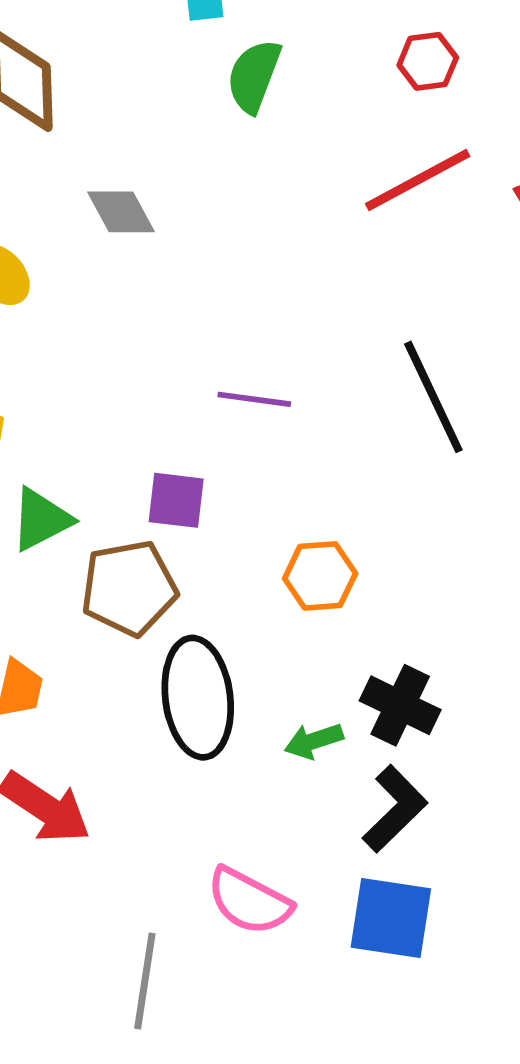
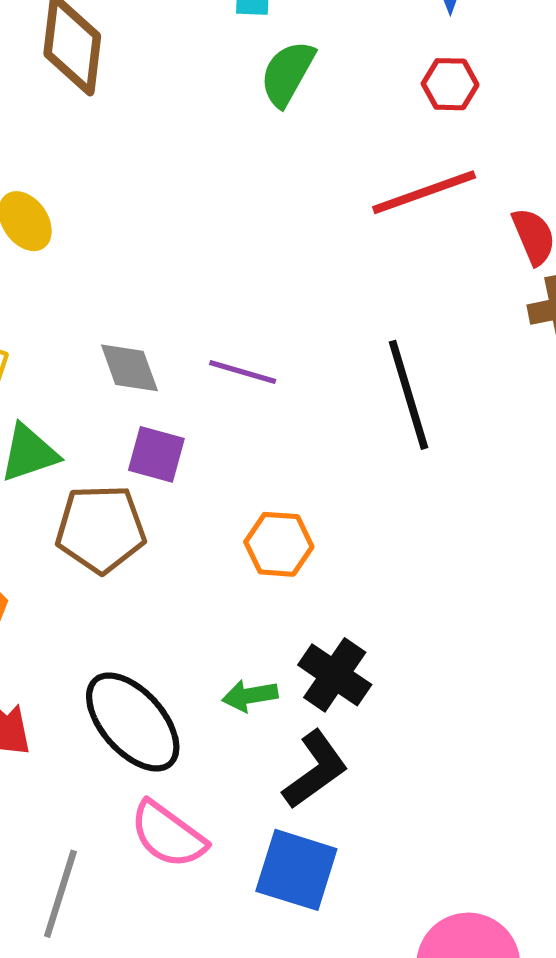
gray diamond: (121, 212) -> (129, 368), moved
black ellipse: (198, 698) -> (133, 722), moved, turned -43

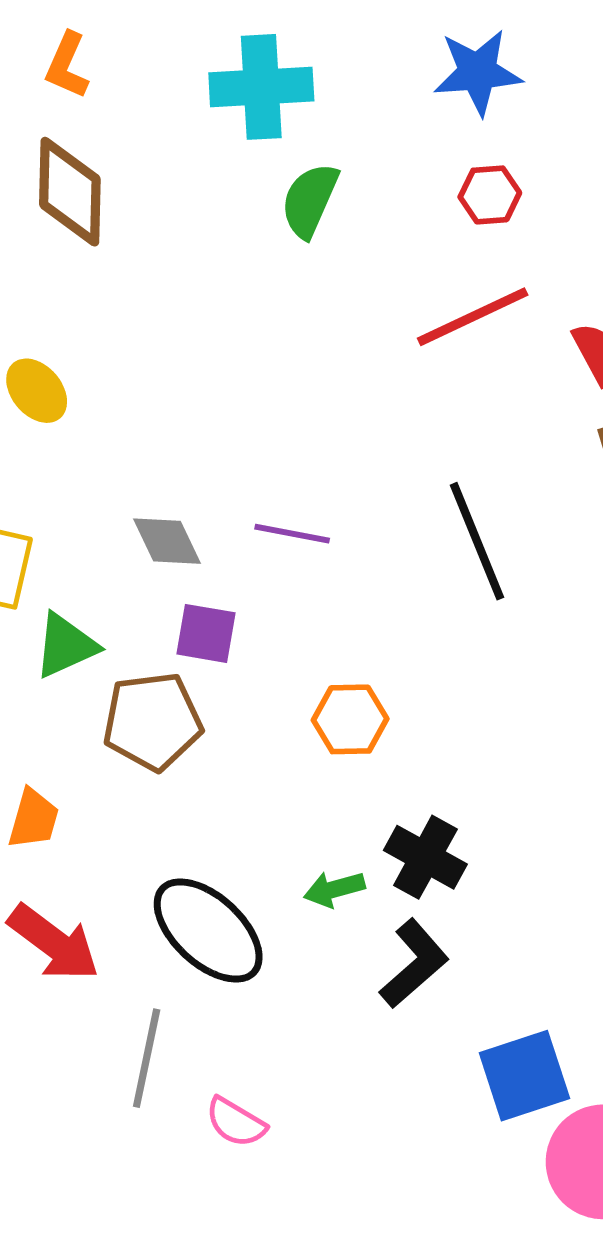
pink semicircle: (168, 835) -> (236, 1122), moved, size x0.7
blue square: (296, 870) -> (524, 1076), moved, turned -30
gray line: (60, 894) -> (147, 1058), moved

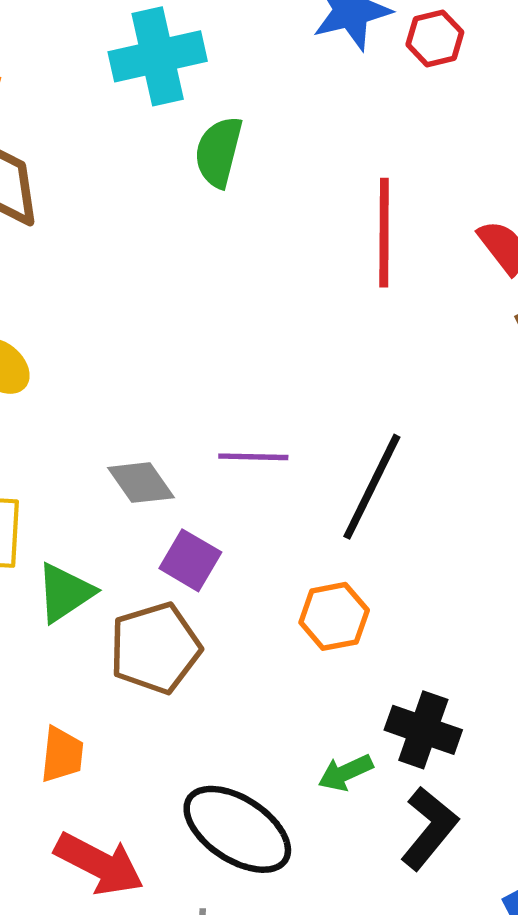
red hexagon: (490, 195) -> (435, 38), moved
red line: (473, 317) -> (384, 233), turned -55
black line: (477, 541) -> (372, 487), moved, turned 58
purple square: (206, 633) -> (190, 560), turned 30

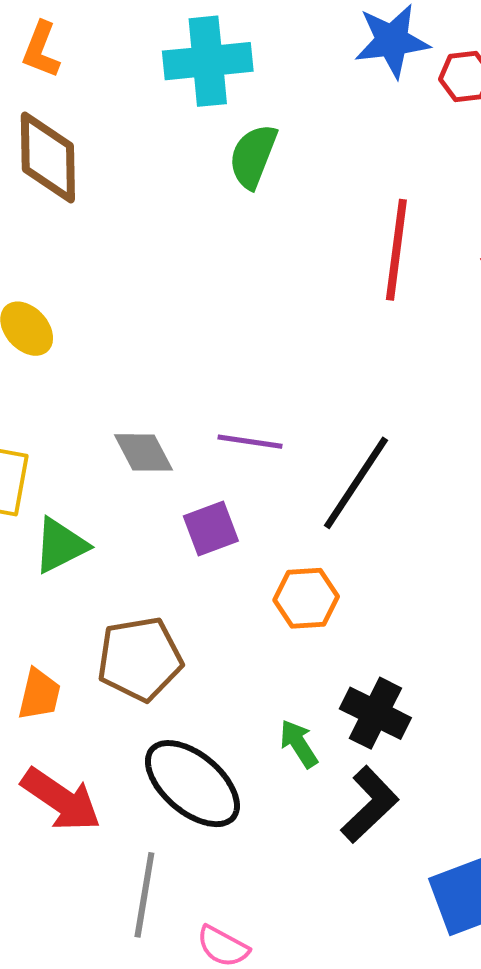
purple square: (190, 560) -> (211, 528), moved, turned 32
brown pentagon: (155, 648) -> (140, 659), moved
green arrow: (345, 773) -> (299, 744), turned 75

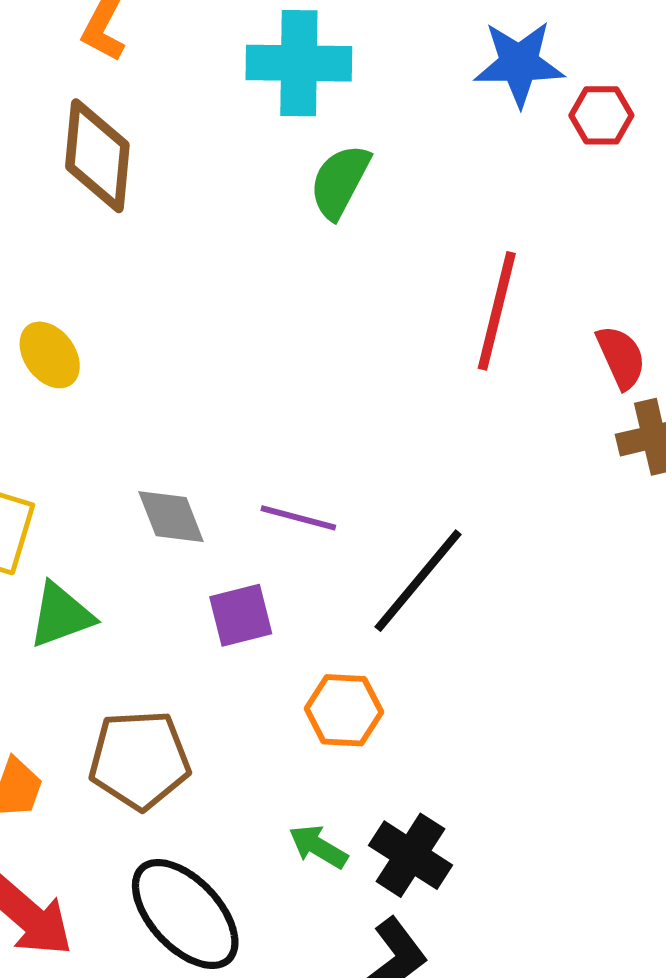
green arrow: (299, 744) -> (318, 847), moved, turned -33

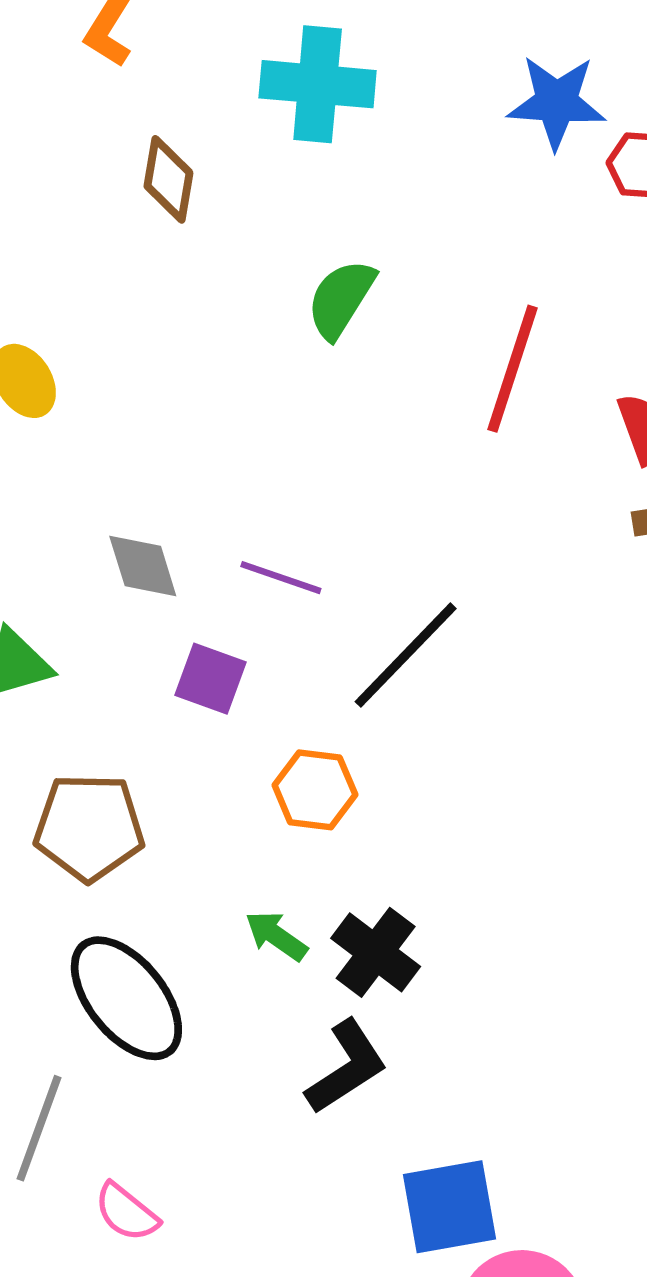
brown diamond: (97, 156) -> (168, 179), moved, size x0.7
green semicircle: (340, 181) -> (341, 299), moved
purple square: (241, 615) -> (211, 679), turned 30

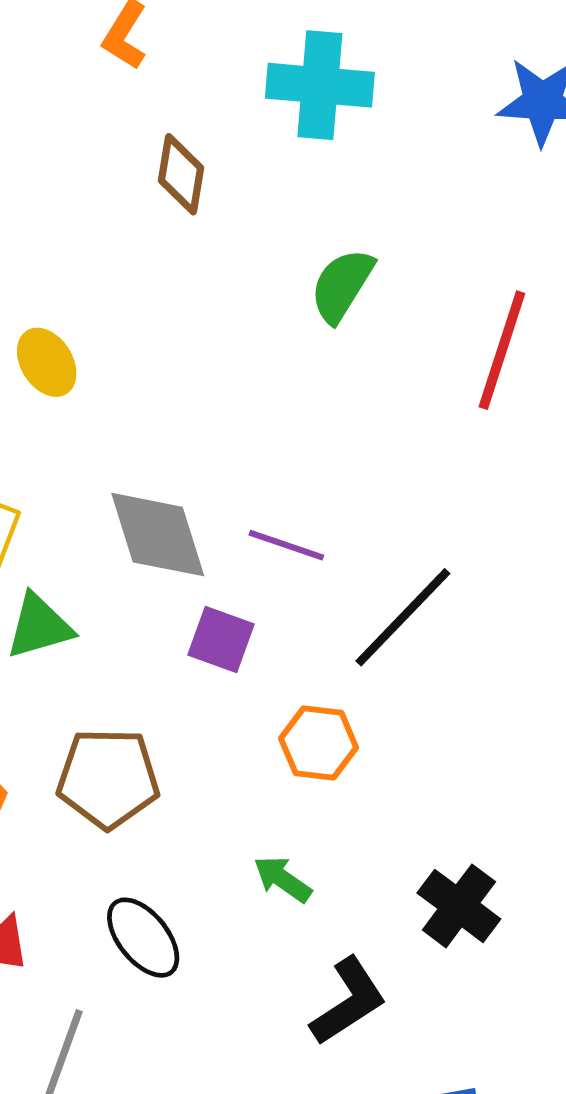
gray diamond: (143, 566) -> (158, 535), size x1.5
black cross: (376, 952) -> (459, 906), moved
black ellipse: (126, 998) -> (143, 938), size x0.7

